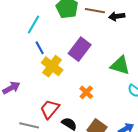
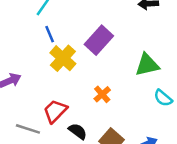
green triangle: (120, 65) -> (147, 65), turned -35

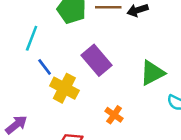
purple rectangle: (99, 40) -> (96, 60), turned -68

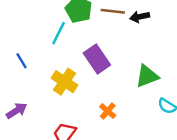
cyan line: (32, 38) -> (59, 33), moved
blue line: (45, 67) -> (21, 61), moved

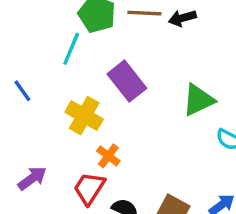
purple arrow: (17, 111) -> (32, 178), moved
orange cross: (108, 111) -> (108, 156), moved

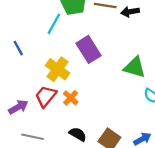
green triangle: (198, 100) -> (135, 67), turned 35
red trapezoid: (89, 188) -> (46, 96), moved

